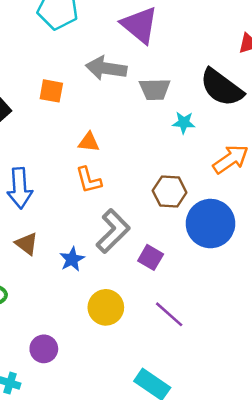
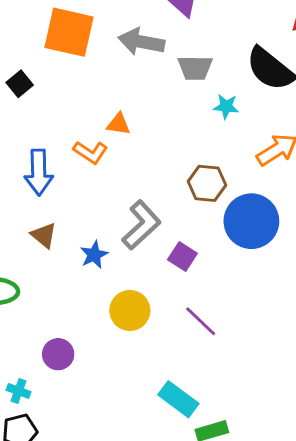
orange square: (51, 91) -> (69, 32), moved, size x1.8
orange L-shape: (89, 180) -> (91, 152), moved, turned -44

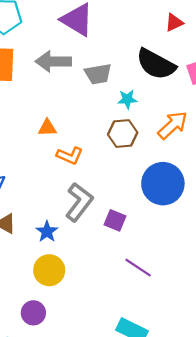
orange L-shape: (91, 152) -> (70, 156), moved
brown hexagon: (207, 183) -> (123, 134), moved
yellow circle: (130, 310) -> (49, 270), moved

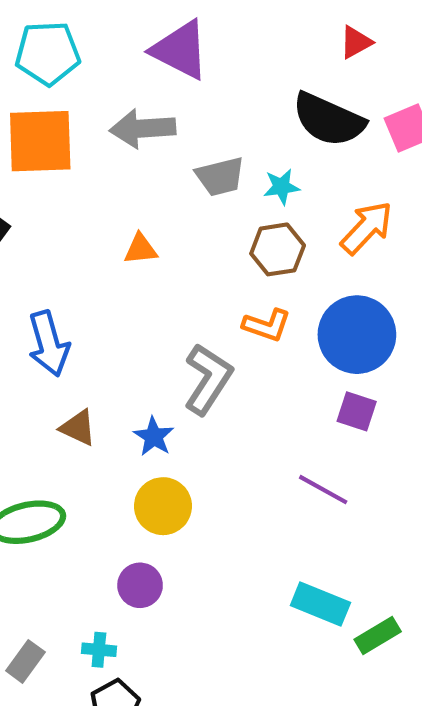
gray trapezoid: (98, 74) -> (220, 176), moved
orange L-shape: (70, 156) -> (267, 325), moved
purple square: (115, 220) -> (357, 411), moved

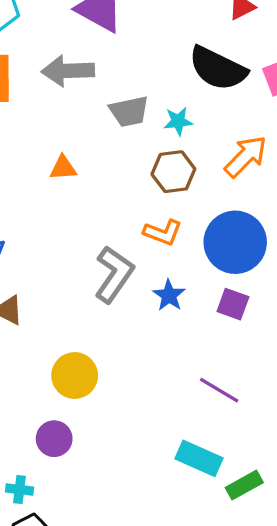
blue star: (154, 437) -> (169, 295), moved
purple line: (323, 490) -> (219, 390), moved

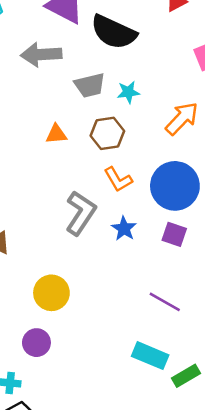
black semicircle: (218, 68) -> (114, 32), moved
orange triangle: (63, 168) -> (56, 134), moved
brown hexagon: (173, 172) -> (107, 133), moved
orange L-shape: (163, 232) -> (118, 179), turned 40

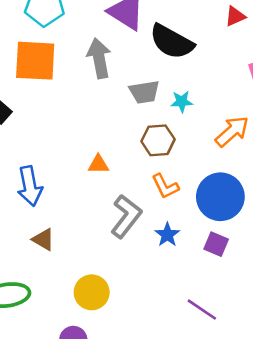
gray arrow: (41, 54) -> (99, 58), turned 78
orange triangle: (56, 134) -> (98, 164), moved

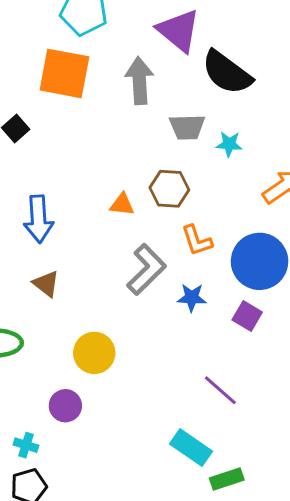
brown hexagon: (158, 140) -> (169, 189), moved
blue star: (167, 235) -> (192, 297), turned 30

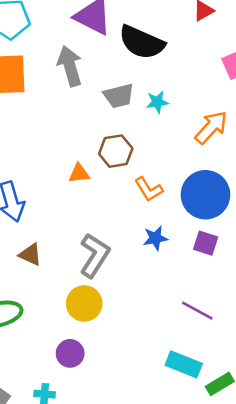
gray L-shape: (146, 269) -> (95, 255), moved

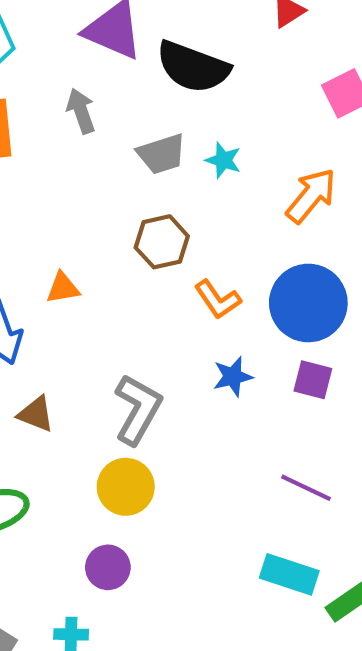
gray arrow: (70, 66) -> (81, 111), size x0.7
cyan star: (157, 102) -> (223, 160), turned 30
orange triangle: (79, 173) -> (63, 288), moved

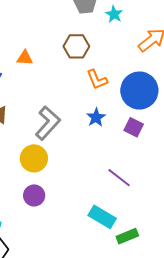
blue star: (233, 377) -> (96, 117), turned -30
purple circle: (108, 567) -> (34, 195), moved

